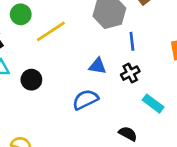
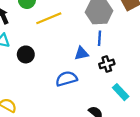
blue line: (132, 41) -> (100, 38), moved
blue triangle: (98, 66) -> (81, 53), turned -32

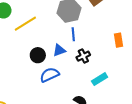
black circle: (26, 54) -> (38, 55), moved
cyan rectangle: (121, 92) -> (100, 79), turned -70

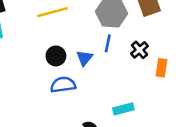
blue triangle: (59, 50) -> (84, 58), turned -48
black cross: (83, 56) -> (140, 50), moved, turned -32

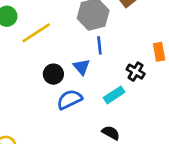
black cross: (140, 50) -> (136, 72), moved
cyan rectangle: (123, 109) -> (114, 95), moved

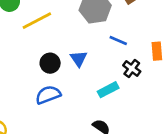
blue line: (99, 45) -> (118, 40), moved, turned -66
blue semicircle: (69, 99) -> (48, 95), moved

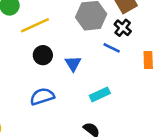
black circle: (50, 63) -> (43, 55), moved
black cross: (132, 68) -> (123, 28), moved

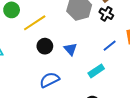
blue line: (112, 48) -> (110, 46), moved, turned -56

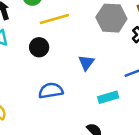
black circle: (45, 46) -> (39, 47), moved

